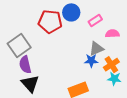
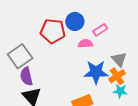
pink semicircle: (112, 34) -> (85, 44), moved
gray triangle: (96, 49) -> (119, 59), moved, turned -49
blue star: (91, 61) -> (96, 72), size x1.6

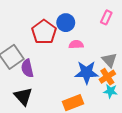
pink rectangle: (100, 30) -> (106, 17), moved, turned -32
red pentagon: (53, 31) -> (44, 32), turned 30
purple semicircle: (26, 76) -> (27, 68), moved

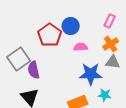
gray triangle: (109, 60) -> (113, 62), turned -42
orange cross: (107, 77) -> (111, 44), moved
cyan star: (110, 91) -> (105, 95), moved

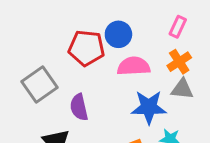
red pentagon: (50, 35) -> (87, 48), turned -30
pink semicircle: (81, 47) -> (134, 66), size x1.5
purple semicircle: (34, 70) -> (79, 107), moved

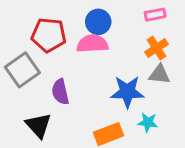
pink rectangle: (178, 27) -> (155, 15), turned 54
red pentagon: (87, 48) -> (49, 35), moved
pink semicircle: (134, 66) -> (92, 44), moved

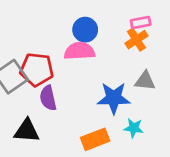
red pentagon: (49, 35) -> (37, 70), moved
orange cross: (157, 48) -> (136, 40), moved
black triangle: (38, 125) -> (27, 131), turned -44

